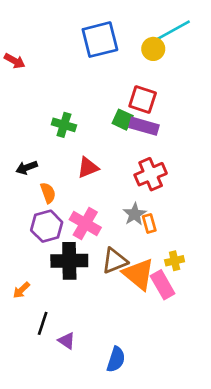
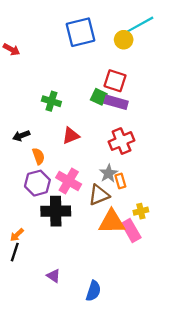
brown triangle: (115, 261) -> (99, 195), moved
orange triangle: (139, 274) -> (112, 222), turned -40
black line: (43, 323) -> (15, 252), moved

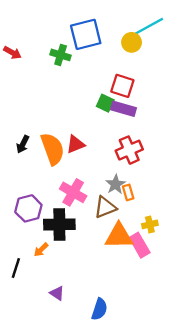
green cross: (51, 101) -> (61, 55), moved
black arrow: (21, 136) -> (23, 144), turned -42
orange semicircle: (38, 156) -> (53, 149), moved, size x1.8
purple hexagon: (37, 183) -> (28, 208), moved
orange arrow: (17, 235) -> (41, 250), moved

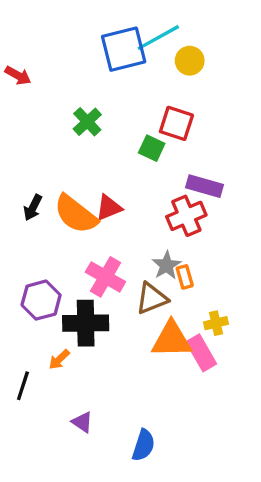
cyan line: (149, 26) -> (158, 38), moved
green cross: (61, 55) -> (87, 122), moved, turned 30
purple rectangle: (124, 109) -> (204, 186), moved
orange semicircle: (53, 149) -> (76, 214), turned 148

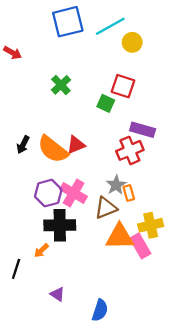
blue square: (124, 49) -> (68, 22), moved
purple hexagon: (41, 300) -> (48, 193), moved
yellow cross: (216, 323) -> (151, 225), size x1.5

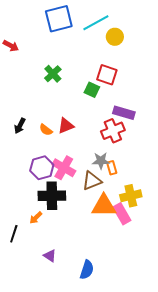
orange semicircle: (53, 149) -> (46, 130), size x0.5
gray star: (116, 185) -> (101, 161), turned 30

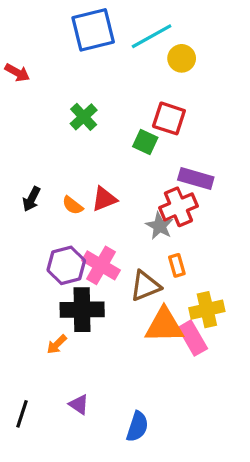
gray star: (101, 161) -> (159, 226), moved, turned 30
black line: (14, 234) -> (22, 414), moved

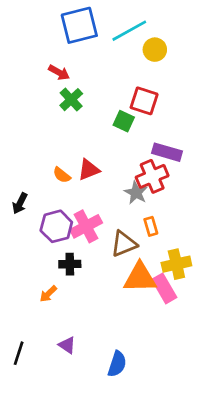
red arrow: (17, 73) -> (59, 73), moved
black arrow: (31, 199) -> (20, 203), moved
pink cross: (101, 265) -> (86, 226), turned 32
black cross: (82, 310) -> (70, 264), size x0.6

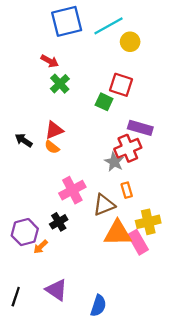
red triangle: (89, 170) -> (54, 130), moved
black arrow: (20, 203) -> (24, 140), moved, turned 96
purple hexagon: (56, 226) -> (25, 232), moved
black cross: (70, 264) -> (59, 222), turned -30
purple triangle: (67, 345) -> (56, 290), size x1.5

